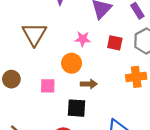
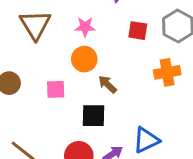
pink star: (83, 39) -> (85, 27), moved
brown arrow: (89, 84) -> (107, 84), turned -133

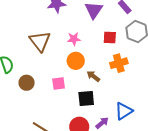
orange cross: (167, 72) -> (119, 63), moved

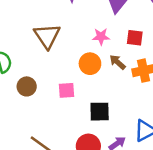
pink star: (74, 39) -> (101, 37), moved
brown arrow: (93, 76) -> (118, 62), moved

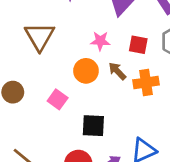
pink square: (67, 90) -> (58, 99), turned 36

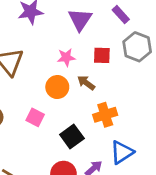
orange cross: (146, 82) -> (105, 115), moved
black square: (93, 126) -> (72, 137), turned -30

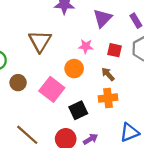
brown arrow: (86, 83) -> (108, 74), moved
pink square: (35, 117) -> (52, 89), size x1.6
blue triangle: (122, 152) -> (129, 132), moved

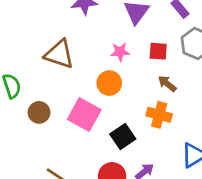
brown triangle: (40, 41) -> (59, 54), turned -35
brown arrow: (108, 74) -> (167, 84), moved
orange cross: (108, 98) -> (159, 115), turned 30

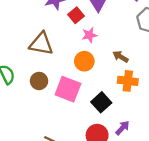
red square: (158, 51) -> (76, 15), moved, turned -35
brown arrow: (167, 84) -> (121, 57), moved
brown circle: (39, 112) -> (39, 81), moved

